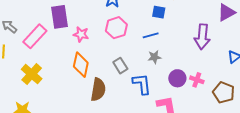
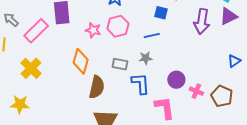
pink star: (81, 34) -> (93, 30), moved
purple arrow: (202, 37) -> (202, 21), moved
gray star: (154, 57) -> (146, 58), moved
gray rectangle: (120, 66) -> (120, 64), turned -49
pink cross: (197, 80) -> (196, 91), moved

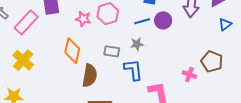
blue triangle: (234, 61) -> (225, 24), moved
purple circle: (176, 80) -> (163, 20), moved
brown pentagon: (222, 96) -> (212, 61), moved

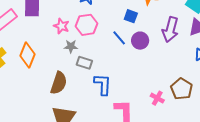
blue line: (142, 21) -> (119, 38), turned 56
gray star: (137, 44) -> (71, 46), moved
orange diamond: (72, 51) -> (28, 55), moved

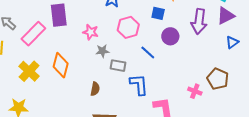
pink hexagon: (87, 25) -> (128, 27), moved
blue line: (119, 38) -> (148, 53), moved
brown semicircle: (59, 83) -> (95, 89), size x0.6

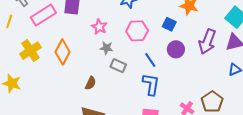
blue L-shape: (139, 85) -> (151, 84), moved

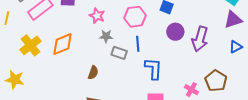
purple arrow: (207, 42) -> (200, 39), moved
orange diamond: (63, 52) -> (63, 44), turned 45
blue line: (150, 60) -> (138, 44), moved, turned 35

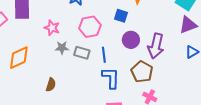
blue line: (138, 44) -> (104, 55), moved
gray rectangle: (119, 53) -> (82, 53), moved
brown pentagon: (216, 81) -> (142, 72), moved

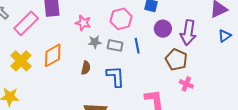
blue L-shape: (111, 78) -> (115, 76), moved
brown semicircle: (51, 85) -> (86, 68), moved

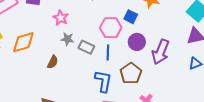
pink hexagon: (121, 19) -> (111, 28), moved
brown pentagon: (176, 60) -> (131, 73), moved
blue L-shape: (115, 76) -> (103, 81), moved

